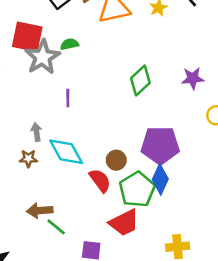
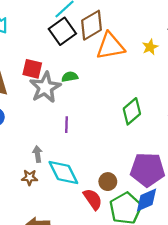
red square: (27, 37) -> (32, 69), size x0.7
blue diamond: (160, 179) -> (146, 200), turned 40

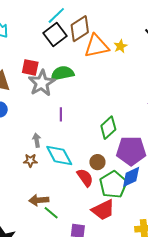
yellow star: (150, 47) -> (120, 46), moved
green semicircle: (70, 77) -> (62, 73), size x1.6
green diamond: (132, 111) -> (108, 128), moved

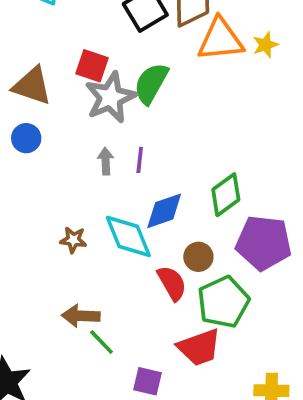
green semicircle: (62, 73) -> (151, 83), turned -55
gray arrow: (37, 140) -> (106, 161), moved
blue diamond: (131, 177) -> (164, 211), moved

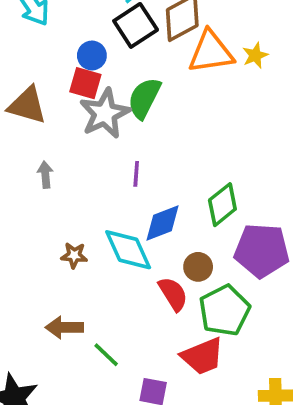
blue circle: (26, 138) -> (92, 56), moved
gray arrow: (106, 161) -> (45, 175), moved
brown arrow: (81, 316) -> (64, 327), moved

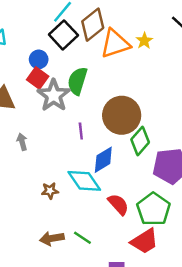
red square: (85, 83) -> (38, 78), turned 30
brown circle: (198, 267) -> (122, 115), moved, size x2.0
green line: (106, 355) -> (82, 238), moved

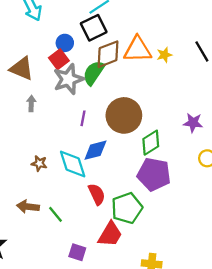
brown diamond: (93, 25) -> (108, 54), moved
green diamond: (140, 141) -> (151, 143), moved
gray arrow: (22, 142) -> (31, 103), moved
red trapezoid: (144, 241) -> (110, 234), turned -44

